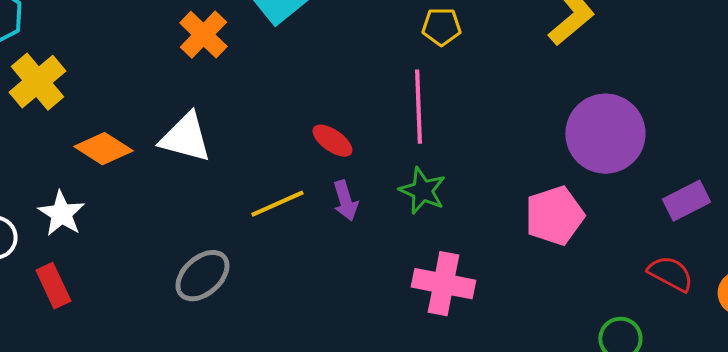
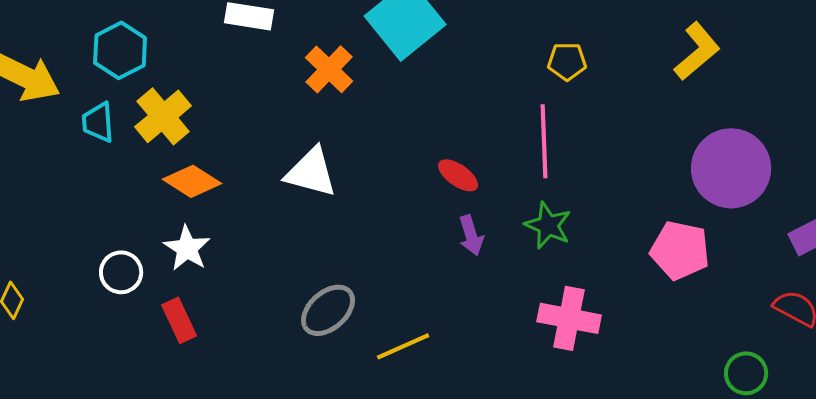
orange diamond: (103, 149) -> (192, 181), moved
yellow line: (277, 204) -> (403, 346), moved
pink pentagon: (554, 216) -> (680, 250), turned 30

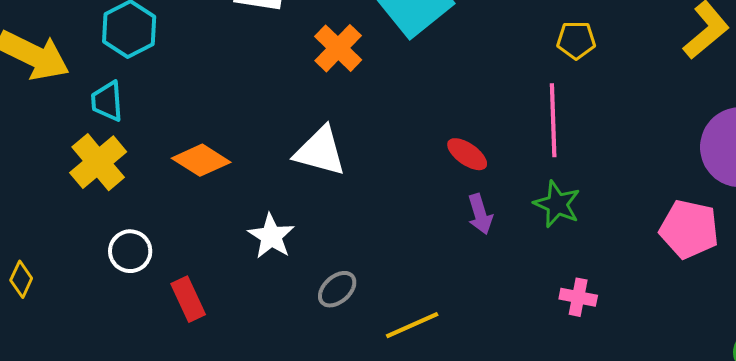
yellow cross: (163, 116) -> (98, 162), moved
white star: (187, 248) -> (271, 236), moved
gray ellipse: (328, 310) -> (337, 289), size x0.7
pink cross: (569, 318) -> (578, 297), size x0.6

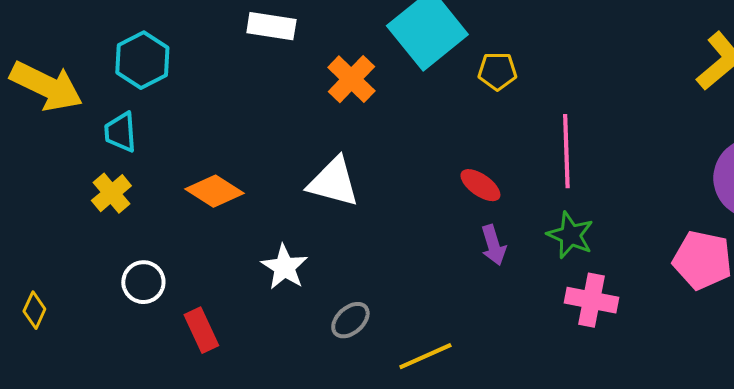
yellow pentagon: (576, 40) -> (497, 71), moved
yellow cross: (98, 162) -> (111, 193), size x0.7
pink cross: (578, 297) -> (591, 300), moved, size x1.4

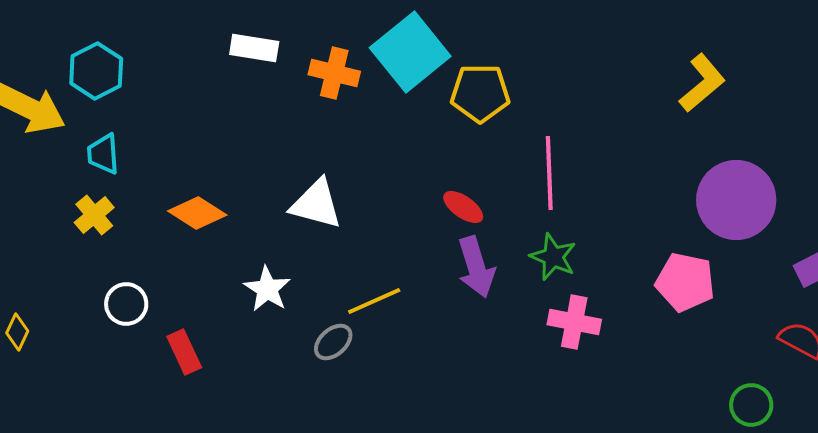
cyan hexagon: (142, 60) -> (96, 71), moved
yellow pentagon: (497, 71) -> (480, 93), size x1.5
orange cross: (351, 79) -> (334, 73), moved, turned -30
purple arrow: (493, 245) -> (476, 267), size x1.5
yellow line: (425, 356) -> (374, 301), moved

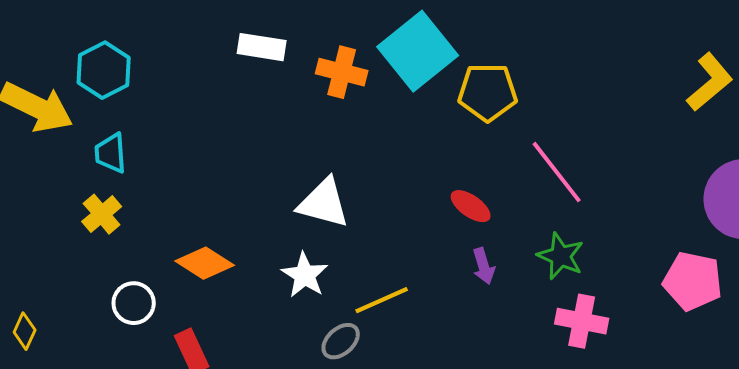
pink line: (549, 173) -> (557, 172), turned -36
orange diamond: (197, 213) -> (205, 263), moved
purple arrow: (476, 267) -> (484, 266), size x0.6
white star: (267, 289) -> (305, 275), moved

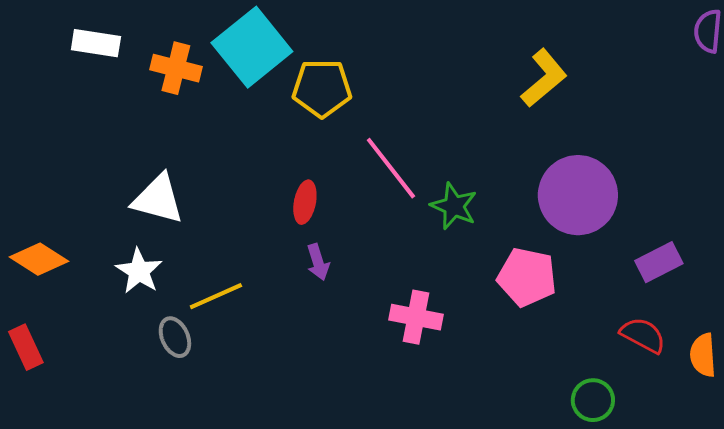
red ellipse: (471, 206) -> (305, 202), turned 66
green star: (561, 256) -> (454, 206), moved
gray ellipse: (341, 341) -> (175, 337), turned -72

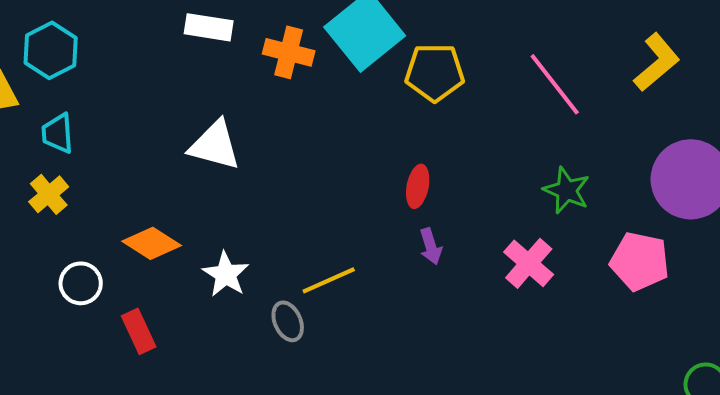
pink line: (391, 168) -> (555, 84), moved
white triangle: (158, 199) -> (215, 145), moved
white star: (139, 271) -> (226, 274), moved
pink cross: (416, 317) -> (529, 263), moved, turned 30

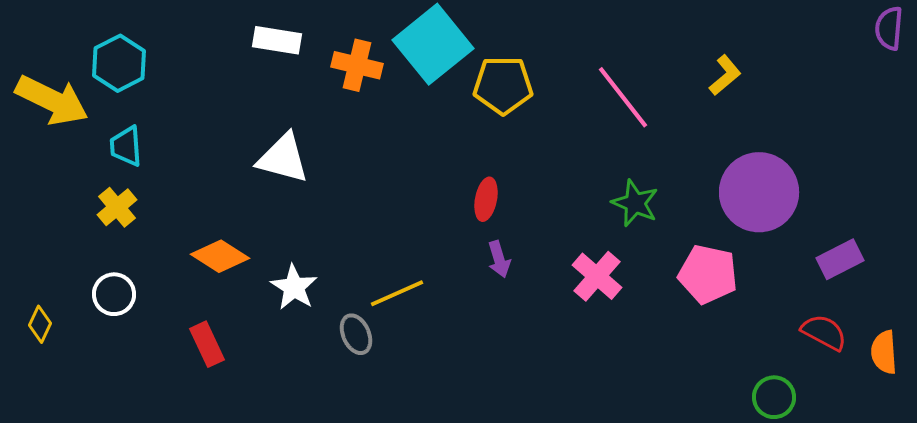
yellow L-shape: (657, 62) -> (725, 75), size x0.7
white circle: (81, 283) -> (114, 294), moved

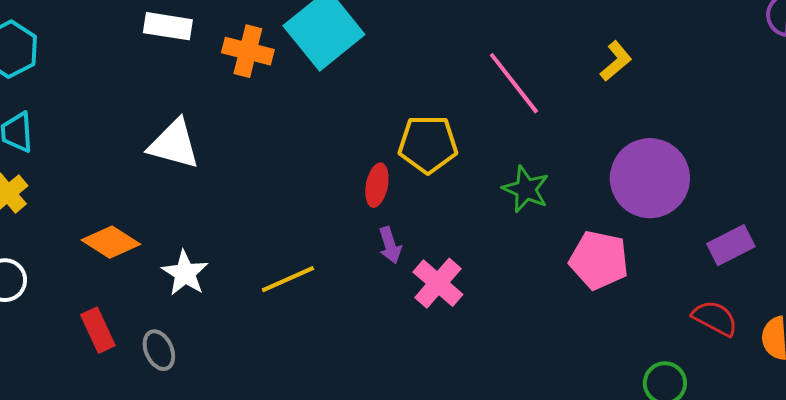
yellow pentagon: (503, 85) -> (428, 144), moved
pink cross: (597, 276) -> (438, 283), moved
gray ellipse: (356, 334) -> (159, 350), moved

